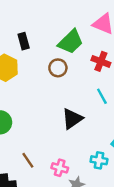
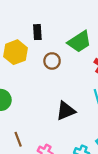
brown circle: (58, 68) -> (52, 61), moved

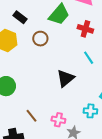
black rectangle: (37, 32) -> (20, 17), turned -32

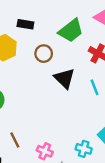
black rectangle: (20, 17) -> (25, 24), turned -40
black triangle: (65, 78) -> (64, 78), moved, turned -48

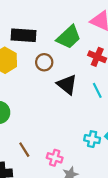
black rectangle: (25, 24) -> (24, 35), size x1.5
cyan cross: (84, 149) -> (92, 139), moved

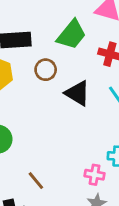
pink cross: (55, 158) -> (95, 175), moved

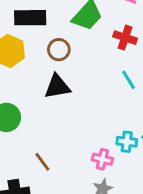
black triangle: (77, 93) -> (57, 87), moved, turned -44

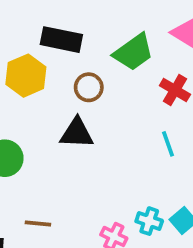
brown line: (42, 162) -> (38, 223), turned -60

